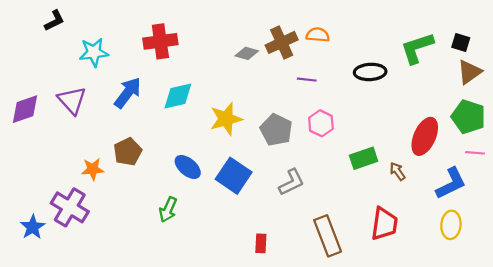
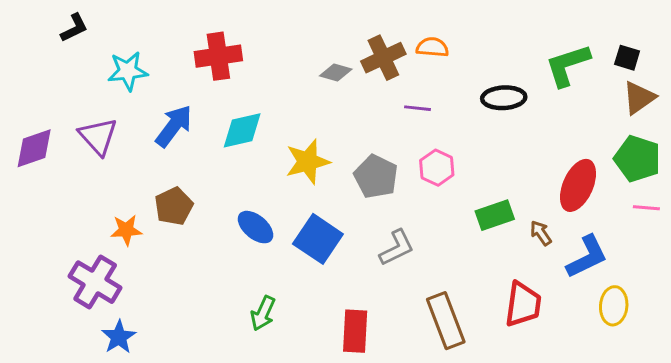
blue L-shape: (451, 183) -> (587, 257), moved
green arrow: (168, 210) -> (263, 313), moved
blue star: (33, 227) -> (119, 337), moved
red rectangle: (261, 243) -> (355, 331), size x1.6

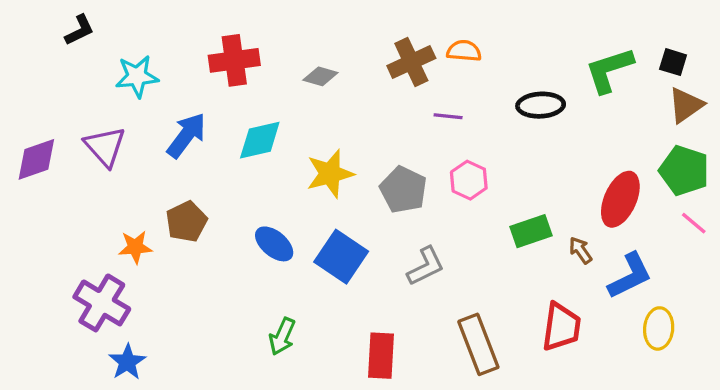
gray diamond: (336, 72) -> (320, 76), moved
pink line: (646, 208) -> (694, 223), turned 35

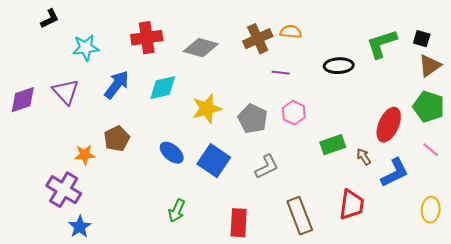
gray diamond: (320, 76) -> (201, 48), size x1.6
pink line: (694, 223) -> (431, 150), moved
yellow ellipse: (659, 328) -> (431, 210), moved

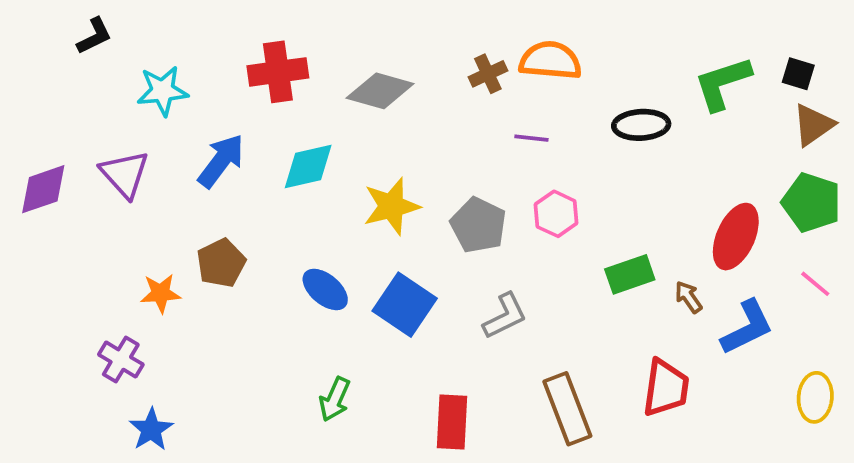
orange semicircle: (291, 32) -> (550, 61), size x1.5
brown cross: (258, 39) -> (488, 74), size x0.7
purple cross: (64, 190) -> (121, 360), size x0.7

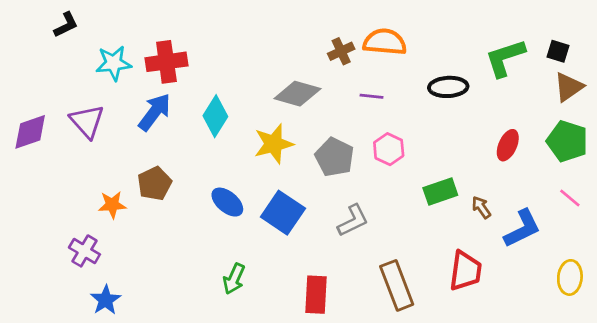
red cross: (278, 72) -> (166, 62), moved
gray diamond: (380, 91) -> (297, 94), moved
cyan diamond: (308, 167) -> (215, 116), turned -45
red ellipse: (736, 237) -> (508, 145), moved, size x0.7

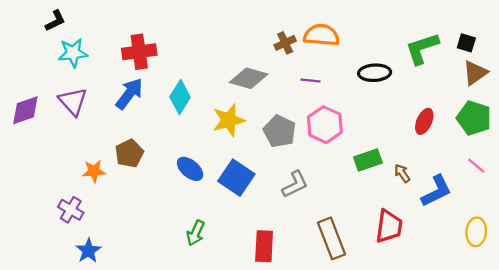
cyan star: (114, 63) -> (73, 53), moved
pink hexagon: (389, 149) -> (325, 125), size x1.4

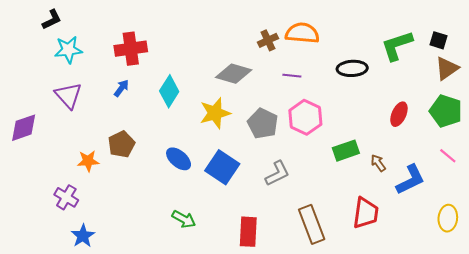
blue arrow: (129, 94) -> (121, 88), size x0.6
purple diamond: (25, 110) -> (24, 128), moved
green arrow: (196, 233) -> (184, 219), turned -85

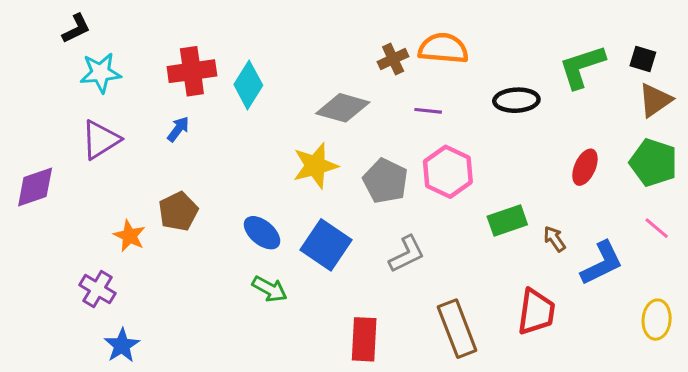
cyan diamond: (169, 91) -> (248, 85), moved
purple triangle: (68, 95) -> (101, 140), turned 40
orange star: (88, 161) -> (129, 236), turned 30
green arrow: (184, 219) -> (270, 289), moved

